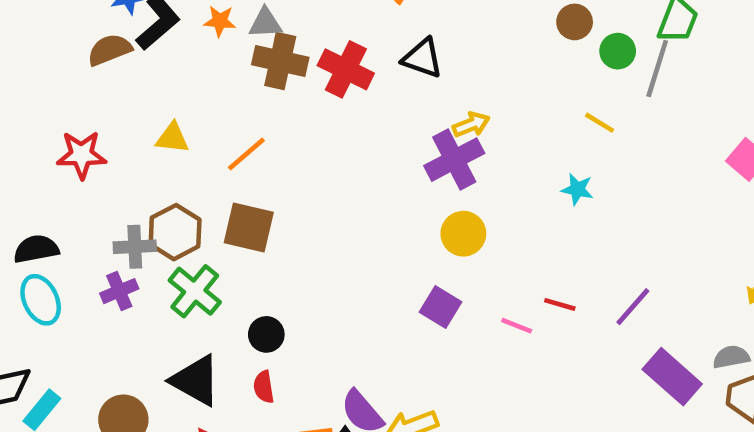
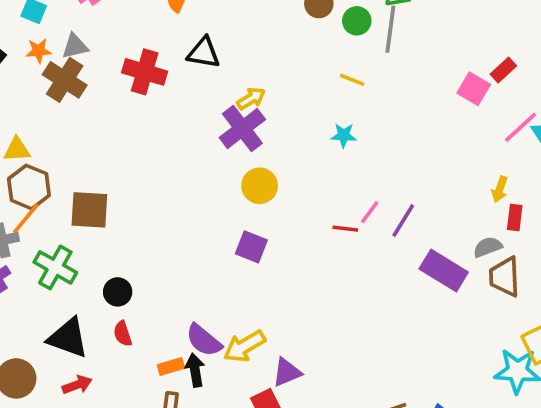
brown cross: (280, 61) -> (65, 80), moved, turned 30
orange line: (246, 154) -> (26, 218), moved
brown hexagon: (175, 232) -> (29, 187), moved
pink line: (517, 326) -> (370, 212), moved, turned -65

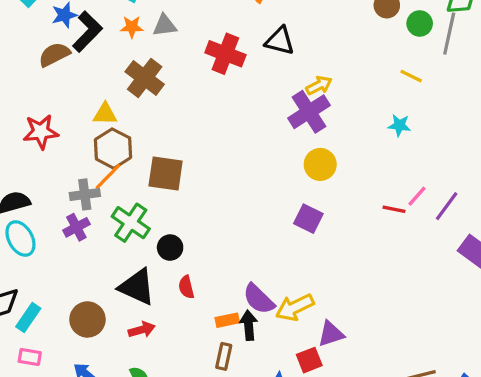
brown cross: (65, 80) -> (145, 78), moved
black circle: (118, 292) -> (170, 248), moved

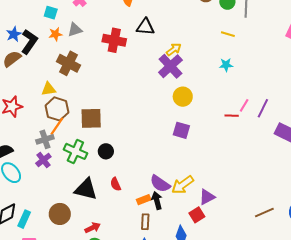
black circle: (170, 248) -> (106, 151), moved
red arrow: (142, 330) -> (93, 228), moved

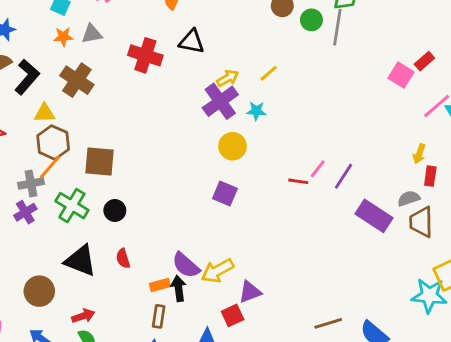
yellow line: (228, 34) -> (269, 73), moved, turned -64
black L-shape: (29, 42) -> (27, 77), moved
cyan star: (226, 65) -> (256, 111), moved

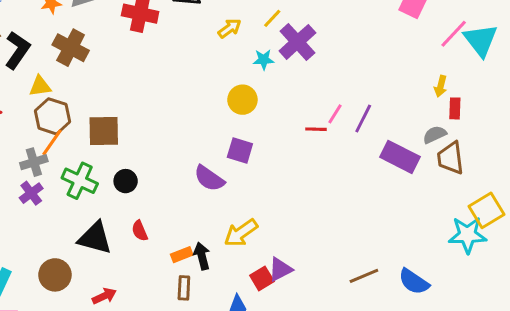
purple cross: (220, 101) -> (297, 42), moved
purple semicircle: (186, 265) -> (209, 178), moved
purple triangle: (250, 292) -> (280, 269), moved

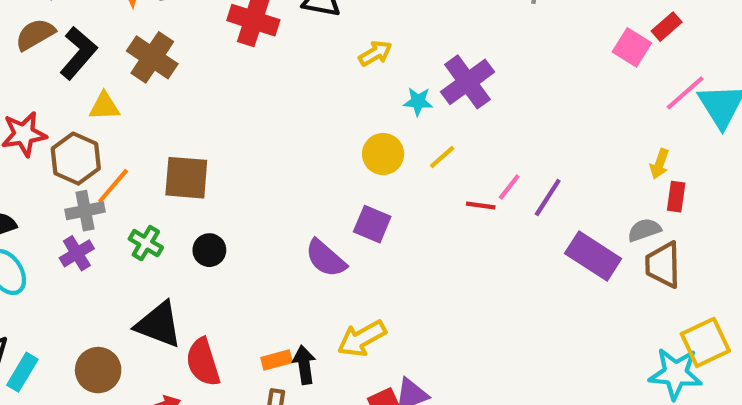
yellow line: (272, 18) -> (442, 157), moved
brown hexagon: (53, 116) -> (76, 159), moved
green cross: (80, 181) -> (146, 243), size x0.7
red semicircle: (140, 231) -> (203, 362), moved, size x1.6

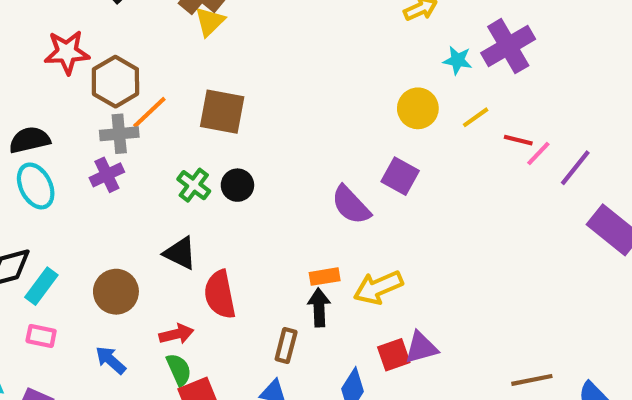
yellow triangle: (104, 106) -> (210, 22), moved, turned -48
red line: (481, 205) -> (518, 140), moved
green cross: (146, 243) -> (194, 185), moved
black triangle: (159, 325) -> (180, 253), size x0.7
orange rectangle: (277, 360) -> (325, 277), moved

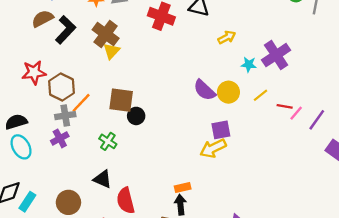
purple square: (400, 176) -> (221, 130), turned -36
black circle: (237, 185) -> (136, 116), moved
purple semicircle: (351, 205) -> (204, 90), moved
yellow arrow: (378, 287) -> (213, 148), moved

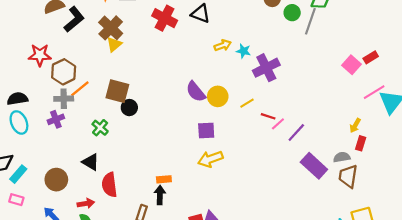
cyan star: (249, 64) -> (243, 51), moved
yellow arrow: (213, 148) -> (210, 159), moved

